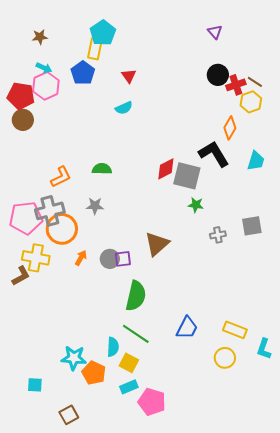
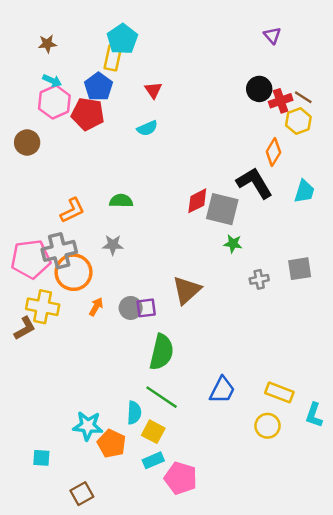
purple triangle: (215, 32) -> (272, 35), moved
red pentagon: (21, 96) -> (88, 114), moved

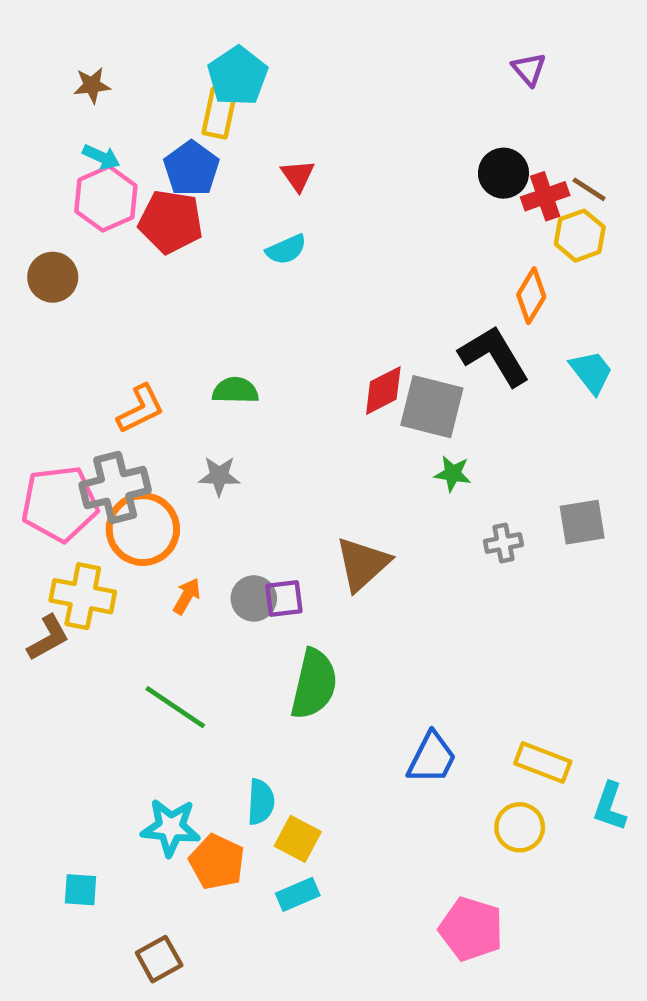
cyan trapezoid: (304, 191) -> (591, 372), turned -55
green line: (162, 397) -> (175, 707), moved
pink pentagon: (181, 478) -> (471, 929), moved

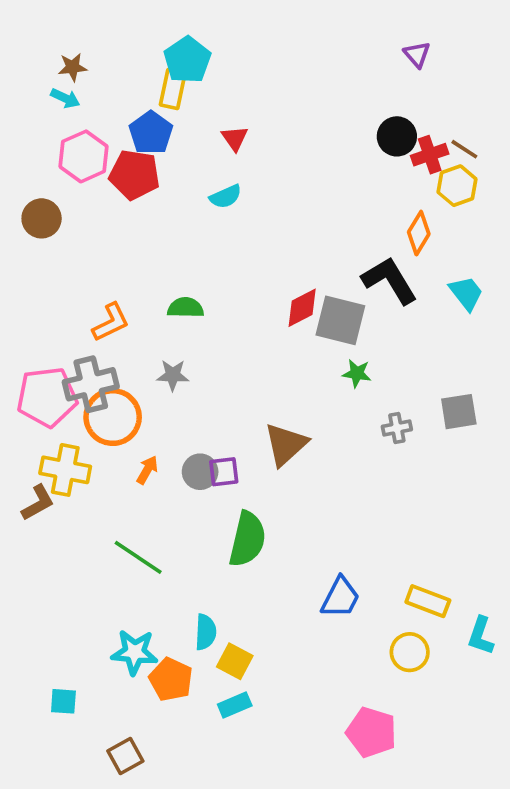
cyan arrow: (101, 157) -> (65, 98), moved

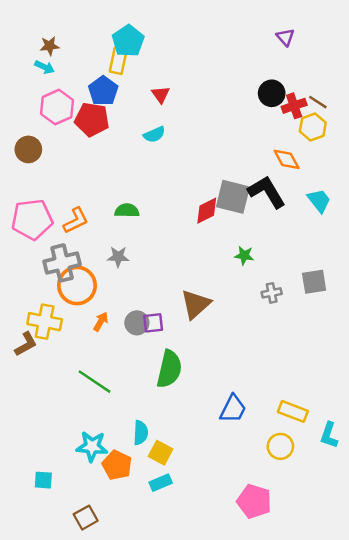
orange diamond: (419, 233) -> (287, 159), turned -60
gray square: (340, 320) -> (233, 197), moved
pink pentagon: (47, 397) -> (32, 219), moved

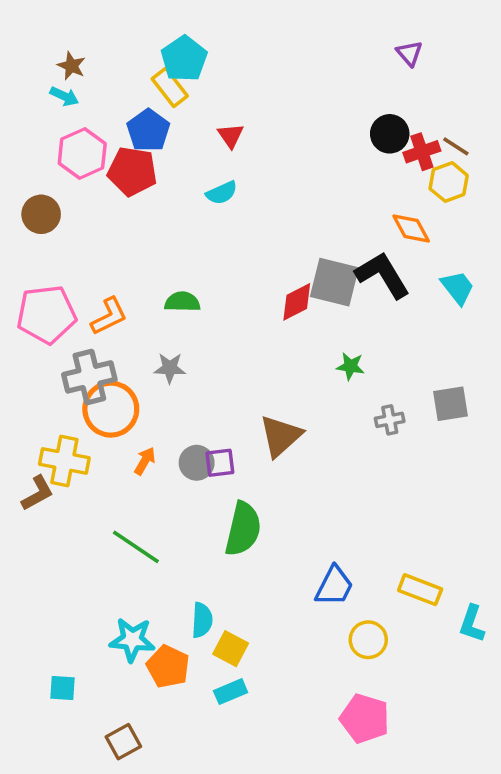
brown star: (50, 46) -> (71, 66), turned 30
yellow rectangle: (118, 61) -> (170, 87), turned -50
yellow circle: (280, 446) -> (368, 640), moved

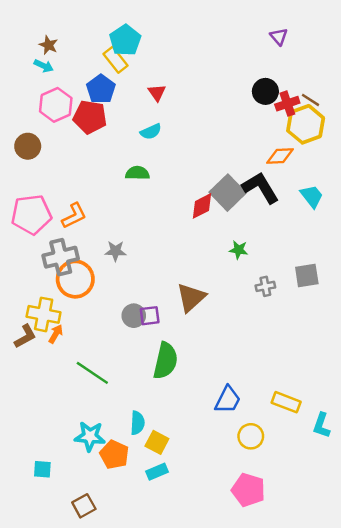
yellow hexagon: (449, 182) -> (306, 124), size x1.4
orange diamond: (411, 229) -> (280, 156), turned -64
gray square: (334, 282) -> (228, 193), turned 32
green semicircle: (182, 302) -> (137, 173), moved
orange arrow: (145, 461) -> (56, 334), moved

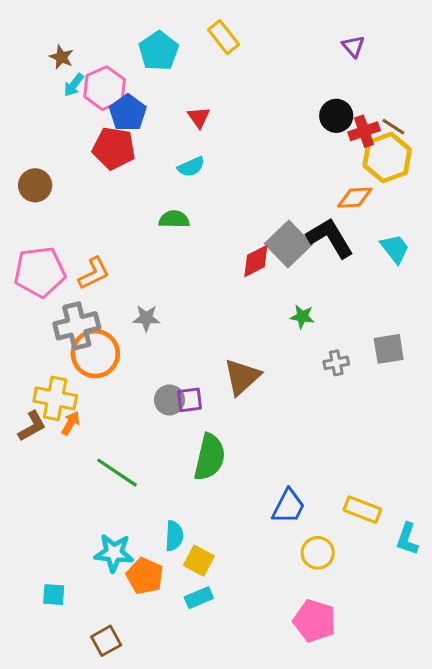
yellow rectangle: (115, 60) -> (224, 37), moved
cyan arrow: (44, 66) -> (74, 85), moved, turned 102
pink hexagon: (56, 105) -> (105, 88), moved

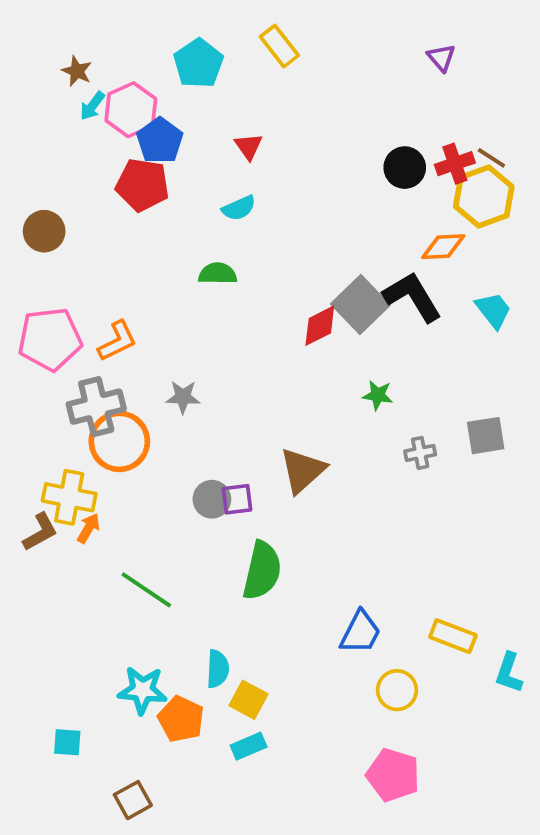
black circle: (336, 116) -> (405, 168), moved

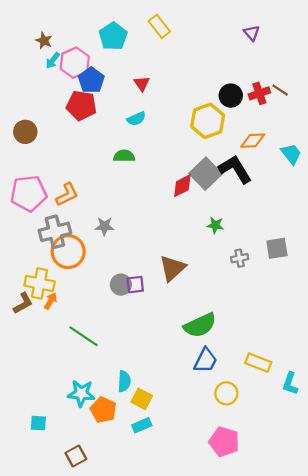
yellow hexagon: (484, 196) -> (208, 121), moved
cyan trapezoid: (493, 310) -> (291, 154), moved
green semicircle: (262, 571) -> (200, 325), moved, turned 52

